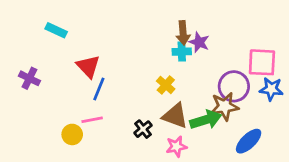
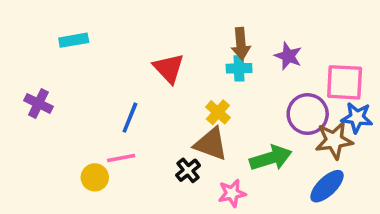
cyan rectangle: (56, 30) -> (74, 40), turned -35
purple star: (199, 42) -> (288, 56), moved
red triangle: (88, 66) -> (169, 68), moved
brown star: (225, 106) -> (334, 140), moved
brown triangle: (175, 116) -> (211, 144), moved

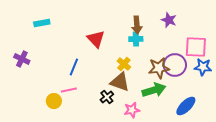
purple star: (288, 56) -> (169, 20), moved
brown star: (334, 140) -> (159, 68), moved

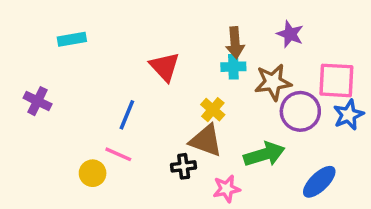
blue star: (203, 67) -> (348, 115), turned -30
brown star: (159, 68) -> (273, 82), moved
pink line: (69, 90) -> (118, 154), turned 35
black cross: (107, 97) -> (184, 166), turned 32

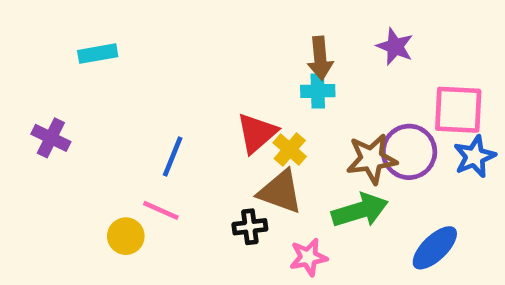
red triangle: (165, 67) -> (257, 133), moved, turned 32
brown star: (273, 82) -> (372, 159), moved

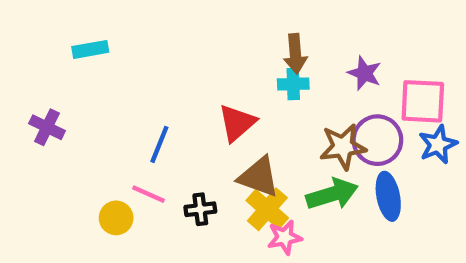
purple star: (395, 47) -> (364, 73), moved
yellow cross: (290, 150) -> (267, 209), moved, size x1.4
black cross: (250, 227) -> (200, 209), moved
blue ellipse: (435, 248) -> (388, 196), moved, turned -57

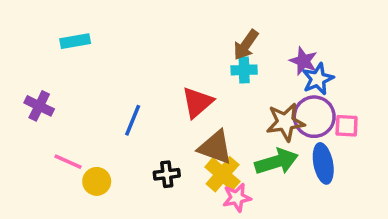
brown arrow: (295, 54) -> (246, 45), turned 40
pink square: (423, 101) -> (347, 126), moved, size x0.6
blue star: (438, 144) -> (318, 79), moved
pink line: (148, 194) -> (68, 162), moved

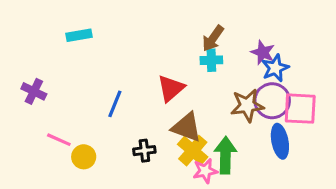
cyan rectangle: (75, 41) -> (79, 35), moved
pink square: (347, 126) -> (300, 109), size x1.6
green arrow: (276, 162) -> (225, 155), moved, turned -72

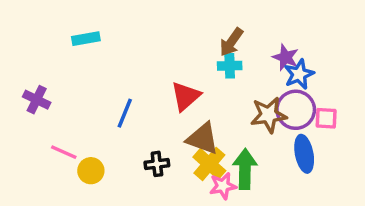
pink square: (300, 109) -> (326, 118), size x0.6

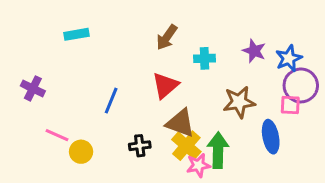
brown arrow: (231, 42) -> (167, 37), moved
blue star: (299, 74) -> (289, 58), moved
purple circle: (296, 110) -> (301, 85), moved

